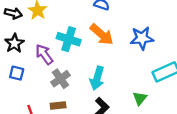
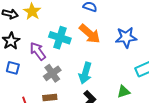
green triangle: (140, 98) -> (124, 92), turned 32

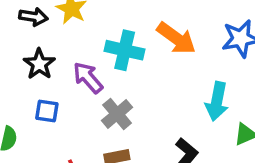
cyan arrow: (85, 73) -> (217, 101), moved

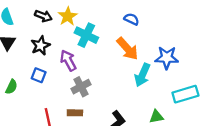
cyan cross: (125, 50) -> (86, 35), moved
cyan arrow: (217, 101) -> (142, 75), moved

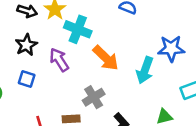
orange arrow: (127, 49) -> (106, 58), moved
gray cross: (81, 87) -> (94, 97), moved

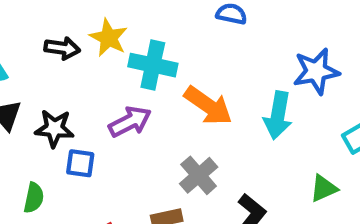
black star: (26, 45) -> (54, 128), moved, turned -30
purple arrow: (59, 60) -> (130, 122), turned 105

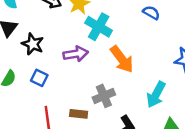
cyan arrow: (278, 115) -> (156, 95), moved
blue square: (80, 163) -> (39, 78), moved

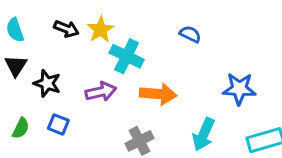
orange arrow: (122, 59) -> (158, 94), turned -44

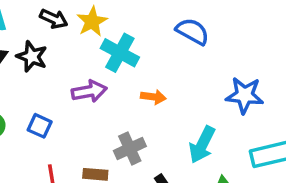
blue semicircle: (190, 34) -> (192, 31), size x1.4
black star: (47, 83) -> (32, 57), moved
orange arrow: (158, 94) -> (153, 97), size x0.6

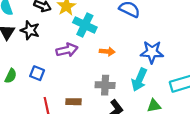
blue star: (245, 95) -> (152, 52), moved
gray cross: (130, 148) -> (105, 85), moved, turned 30

